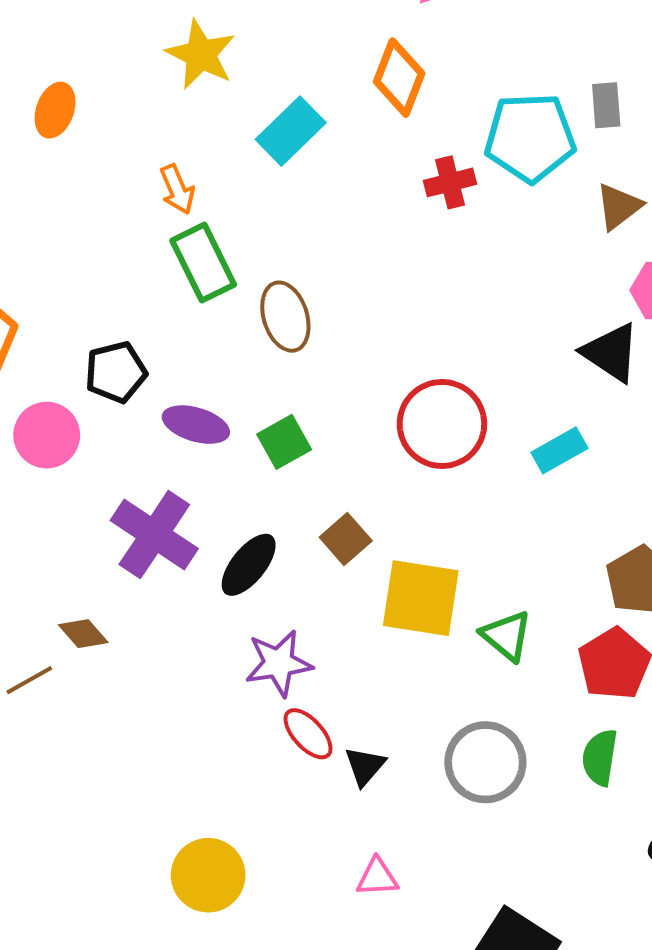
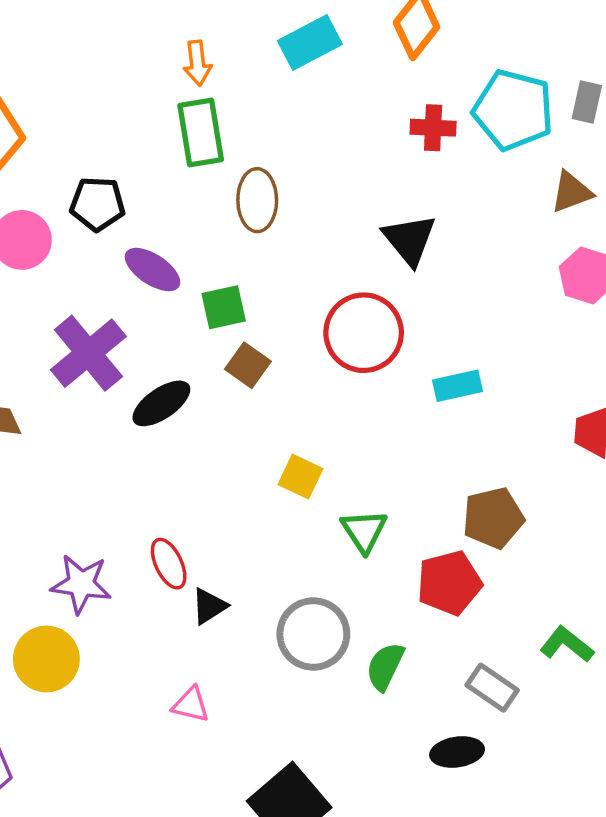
black triangle: (611, 353) -> (409, 240), moved
brown square: (346, 539) -> (248, 365), moved, turned -30
yellow square: (421, 598) -> (300, 477), size x0.6
purple star: (279, 663) -> (81, 584), moved
green semicircle: (600, 757) -> (385, 666), moved

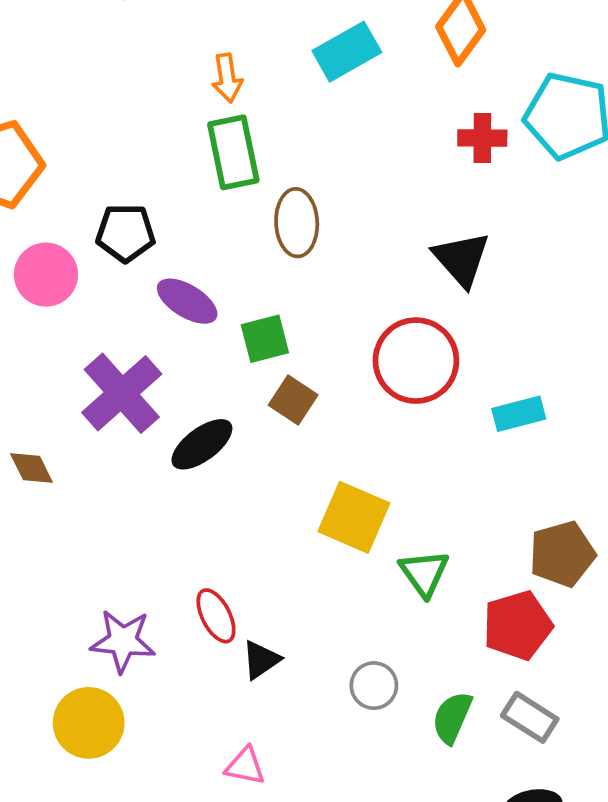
yellow square: (300, 477) -> (354, 517), size x1.5
gray circle: (313, 634) -> (374, 686), size x0.6
gray rectangle: (492, 688) -> (530, 717), moved

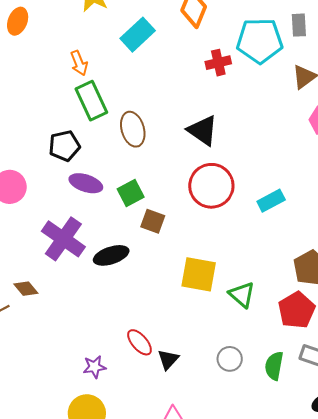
black pentagon: (126, 233) -> (64, 146), moved
black triangle: (461, 259) -> (203, 130), moved
black ellipse: (202, 444) -> (111, 255), turned 32
purple star: (123, 641) -> (94, 367), size x0.7

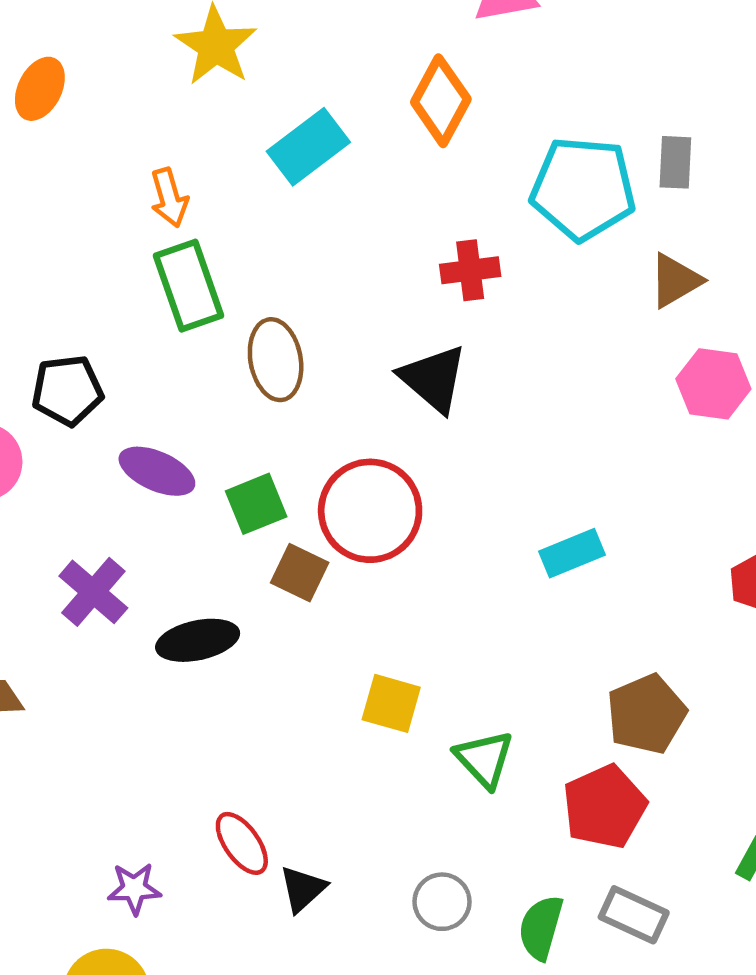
red cross: (218, 63) -> (470, 270), moved
black pentagon: (64, 146) -> (67, 390), moved
red circle: (211, 186) -> (370, 511), moved
purple cross: (63, 239) -> (93, 592), size x0.7
yellow square: (199, 274) -> (391, 703), size x0.7

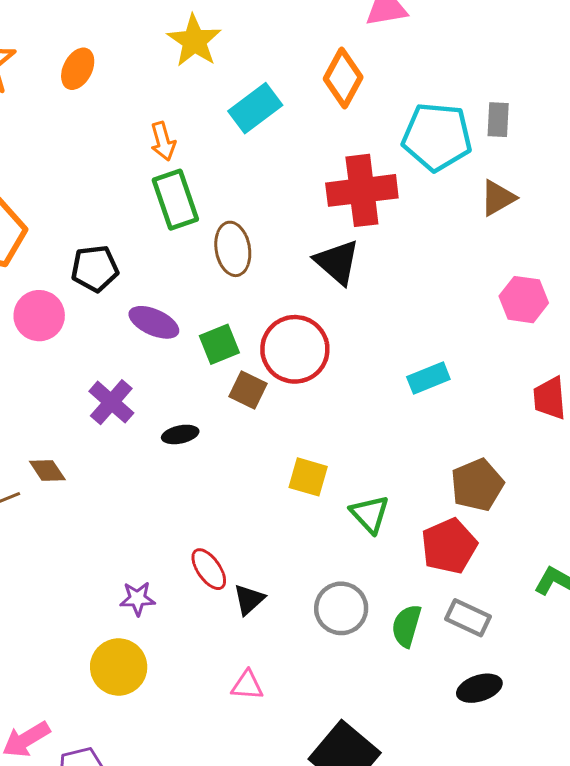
red cross: (470, 270) -> (362, 190), size x1.8
pink hexagon: (713, 384) -> (524, 300), moved
black ellipse: (198, 640) -> (180, 434), size x0.7
gray circle: (442, 902) -> (341, 608), size x1.4

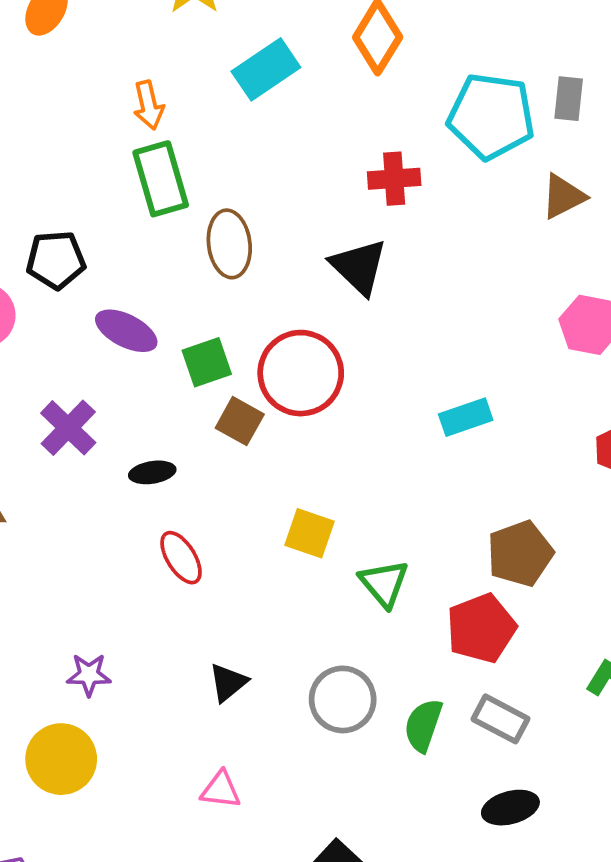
red cross: (362, 190) -> (394, 179), size x0.6
red ellipse: (209, 569) -> (181, 558), moved

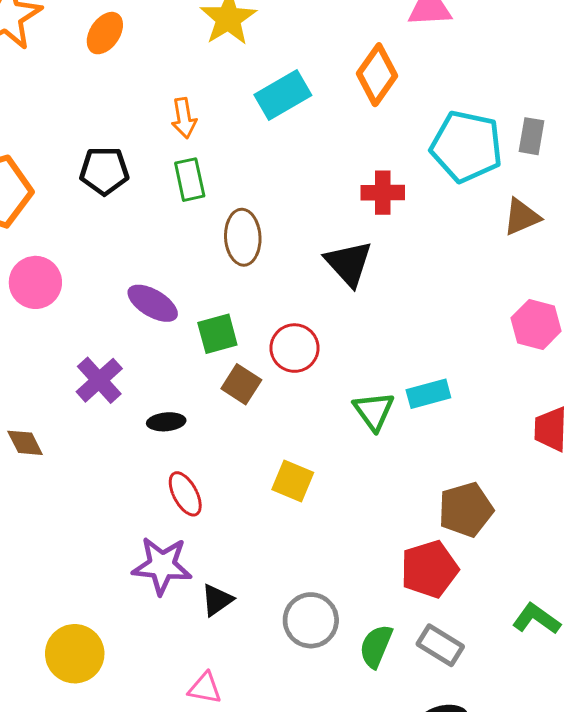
green rectangle: (161, 179) -> (190, 180), size x0.7
black pentagon: (56, 260) -> (104, 171), moved
red circle: (301, 373) -> (295, 348), size x0.7
green triangle: (384, 583) -> (374, 411), moved
purple star: (89, 675) -> (162, 566), moved, size x1.6

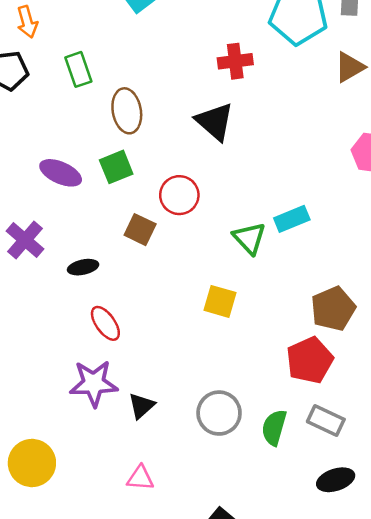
orange arrow: (184, 118) -> (27, 22), moved
green square: (217, 334) -> (116, 167), moved
yellow square: (293, 481) -> (220, 301), moved

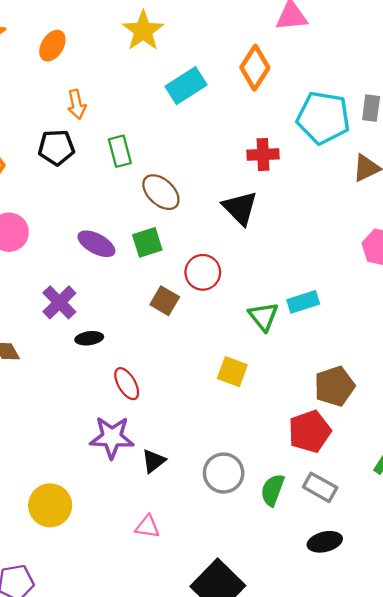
brown ellipse: (127, 111) -> (161, 192), turned -42
black ellipse: (83, 267) -> (89, 338), moved

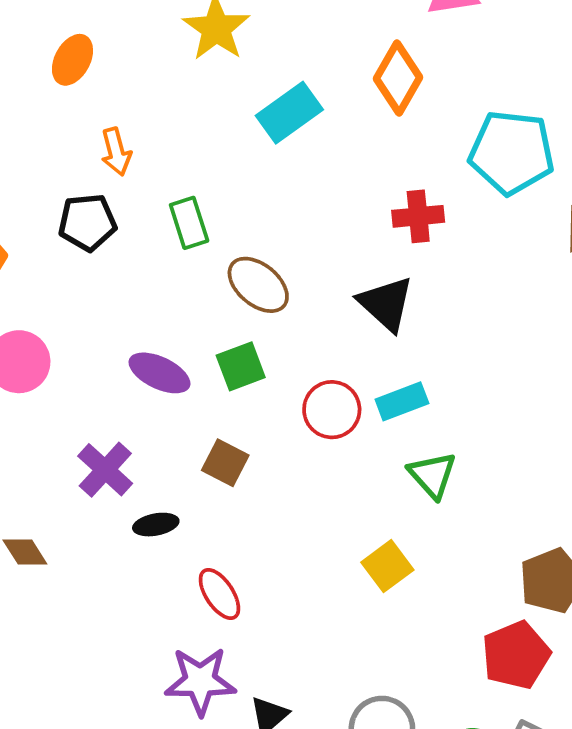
brown square: (165, 301) -> (225, 463), moved
cyan rectangle: (303, 302) -> (402, 401), moved
yellow square: (232, 372) -> (387, 566), turned 36

